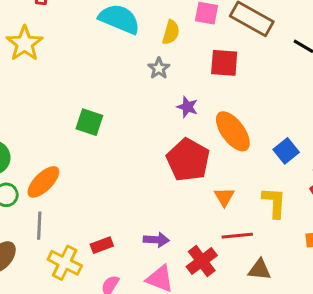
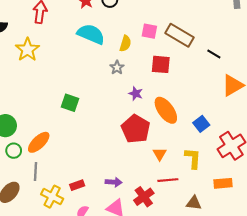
brown triangle: (259, 270) -> (194, 203), moved

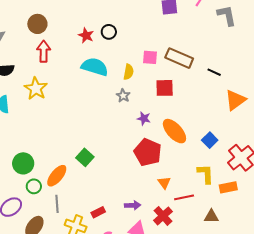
green square: (70, 103) -> (85, 157), moved, turned 30
orange triangle: (160, 154) -> (164, 183), moved
orange rectangle: (223, 183) -> (228, 187), moved

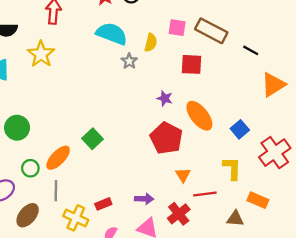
gray star: (123, 96) -> (129, 61), moved
green circle: (23, 163) -> (17, 128), moved
orange rectangle: (228, 187) -> (258, 200), moved, turned 30

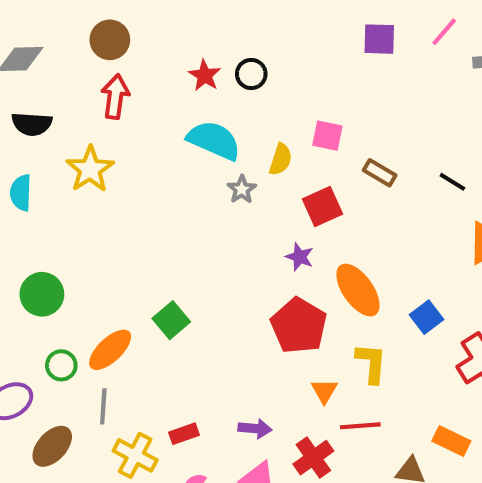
brown rectangle: (211, 31) -> (380, 173), moved, size x0.6
red square: (191, 64) -> (323, 207), moved, turned -30
yellow L-shape: (232, 168) -> (371, 363), moved

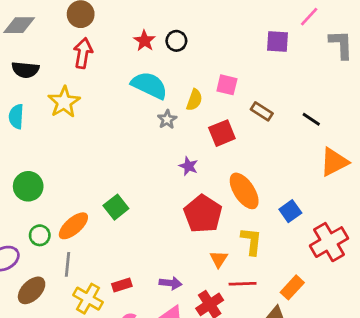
purple square: (379, 39) -> (278, 41), moved
purple star: (300, 257) -> (188, 166), moved
orange rectangle: (451, 441) -> (292, 287), moved, turned -75

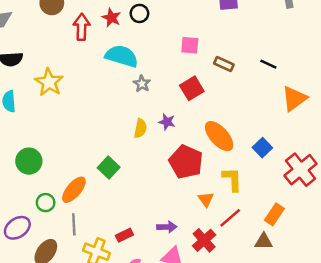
red arrow: (83, 53) -> (82, 27), moved
yellow semicircle: (194, 100) -> (140, 128), moved
red line: (243, 284) -> (230, 218), turned -30

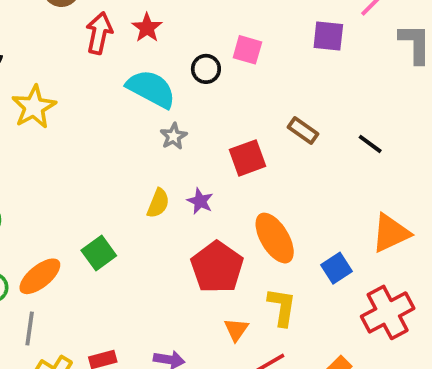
black circle: (139, 13) -> (206, 69), moved
pink square: (190, 45) -> (247, 50), moved
orange triangle: (294, 99) -> (391, 233), moved

